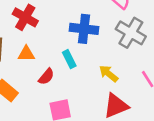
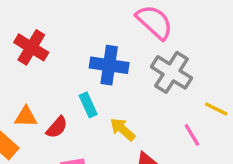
orange triangle: (26, 54) -> (26, 117), moved
yellow arrow: (109, 74) -> (123, 129), moved

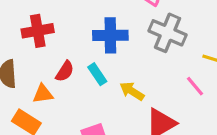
red cross: (31, 47) -> (38, 31), turned -32
red semicircle: (57, 127) -> (65, 71), moved

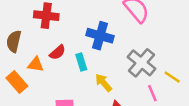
gray cross: (167, 33) -> (142, 63), moved

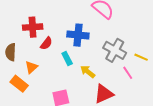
red semicircle: (57, 52) -> (46, 43), moved
orange triangle: (36, 64) -> (31, 67), turned -40

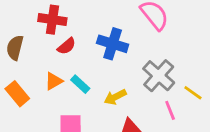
cyan rectangle: (67, 59) -> (80, 84), moved, turned -32
orange triangle: (31, 67) -> (54, 81), moved
yellow arrow: (88, 72) -> (115, 97), turned -77

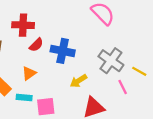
blue cross: (113, 44) -> (63, 51), moved
cyan rectangle: (80, 84) -> (24, 98), moved, turned -32

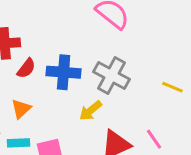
gray cross: (111, 61) -> (112, 75), moved
pink line: (123, 87) -> (154, 139), moved

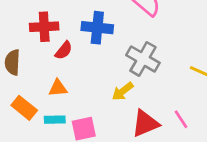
blue cross: (64, 72) -> (97, 28), moved
orange triangle: (21, 109) -> (58, 88), turned 36

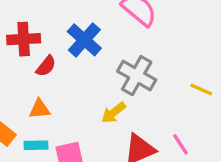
blue cross: (97, 28) -> (84, 40), turned 36

